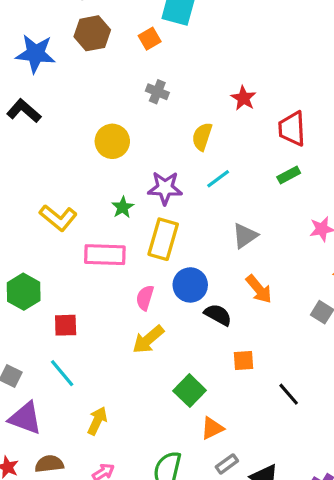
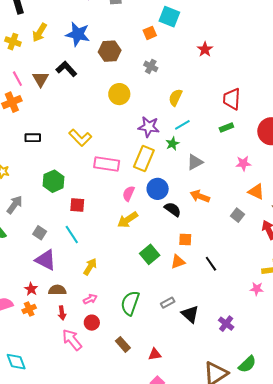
brown hexagon: (92, 33) -> (110, 51), moved
red star: (243, 98) -> (205, 49), moved
green star: (123, 207) -> (172, 144), moved
orange arrow: (259, 289) -> (200, 196), turned 144
orange triangle: (212, 428) -> (178, 262), moved

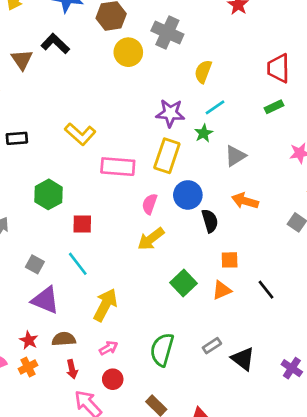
gray cross: (151, 66) -> (167, 33), size x1.6
yellow circle: (119, 94) -> (128, 52), moved
black semicircle: (173, 209) -> (210, 221), turned 42
yellow arrow: (90, 267) -> (105, 305), size x1.4

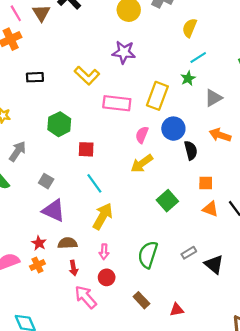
purple star: (170, 113) -> (124, 52), moved
cyan line: (78, 264) -> (94, 183), moved
orange triangle: (222, 290) -> (210, 209), moved, turned 42
pink arrow: (109, 348) -> (104, 252), turned 120

